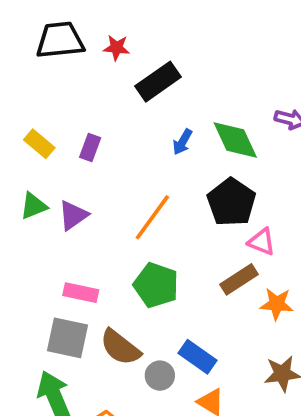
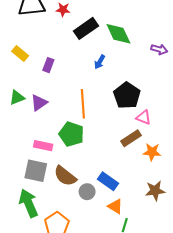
green diamond: (235, 140) -> (118, 34), moved
yellow rectangle: (39, 144) -> (20, 54), moved
orange line: (152, 217) -> (83, 104), turned -40
green pentagon: (156, 285) -> (71, 134), moved

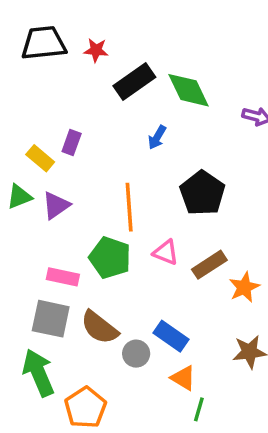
yellow rectangle: (20, 54) -> (40, 158), moved
pink triangle: (144, 117) -> (166, 252), moved
orange star: (152, 152) -> (244, 287), turned -30

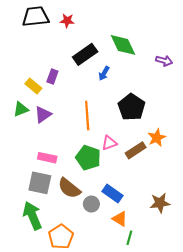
black rectangle: (134, 82) -> (85, 54), moved
pink triangle: (166, 252) -> (109, 143), turned -42
green pentagon: (110, 258) -> (88, 158), moved
orange star: (244, 287) -> (157, 138), moved

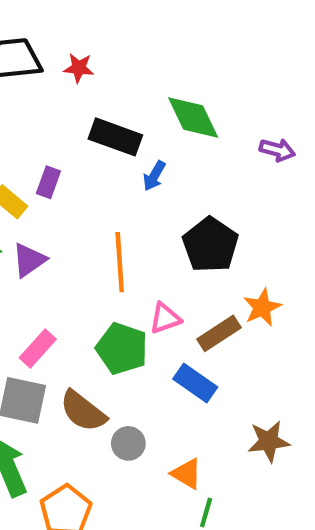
black rectangle: (85, 54) -> (115, 137), turned 55
pink rectangle: (47, 158) -> (38, 348), turned -60
blue rectangle: (112, 193) -> (195, 383), moved

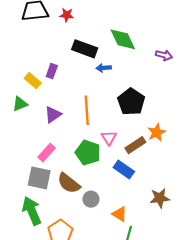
blue arrow: (154, 176) -> (104, 68), turned 56
purple triangle: (29, 260) -> (53, 114), moved
pink triangle: (165, 318) -> (109, 138), turned -42

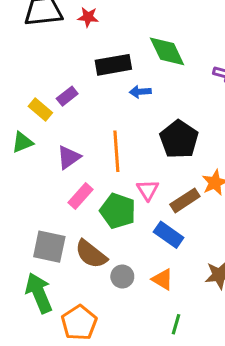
black rectangle: (85, 49) -> (113, 65), turned -30
purple rectangle: (52, 71) -> (67, 96), turned 32
pink rectangle: (47, 153) -> (81, 196), moved
orange triangle: (120, 214) -> (163, 279), moved

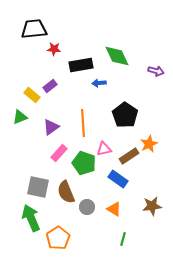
red star: (88, 17) -> (54, 49), moved
pink triangle: (148, 190) -> (104, 149), turned 49
brown semicircle: (91, 254) -> (66, 192), turned 30

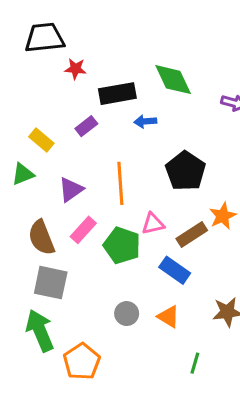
purple rectangle: (50, 86) -> (86, 126), moved
brown semicircle: (66, 192) -> (41, 238), moved
green line: (123, 239) -> (195, 363), moved

